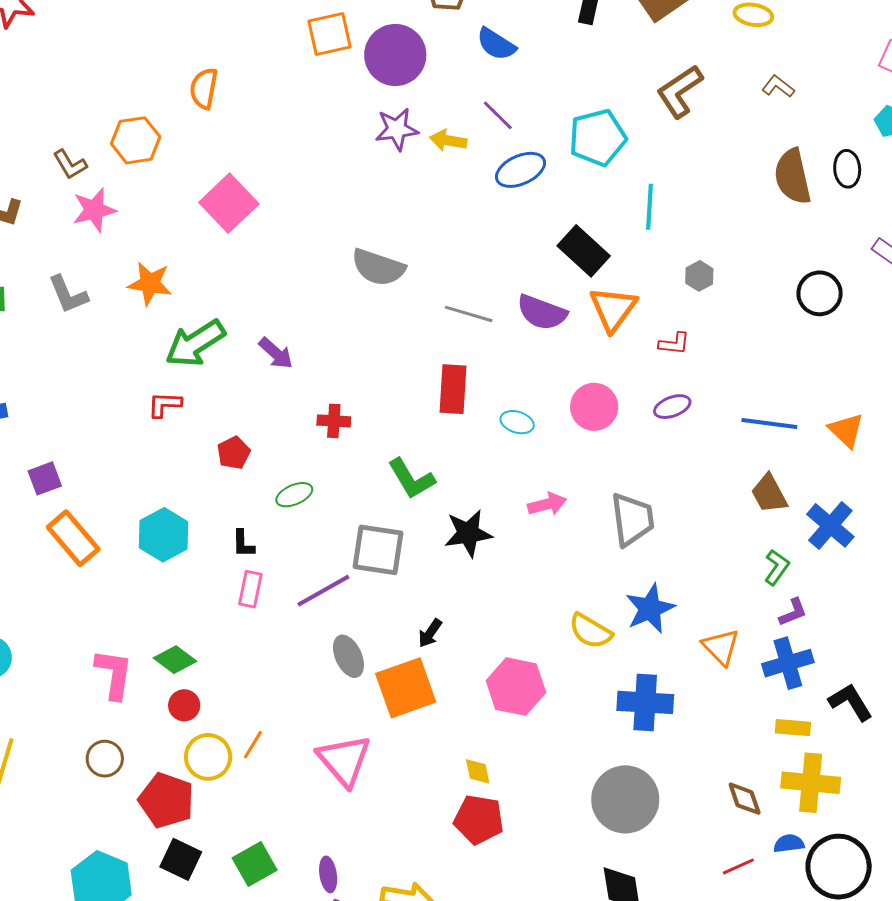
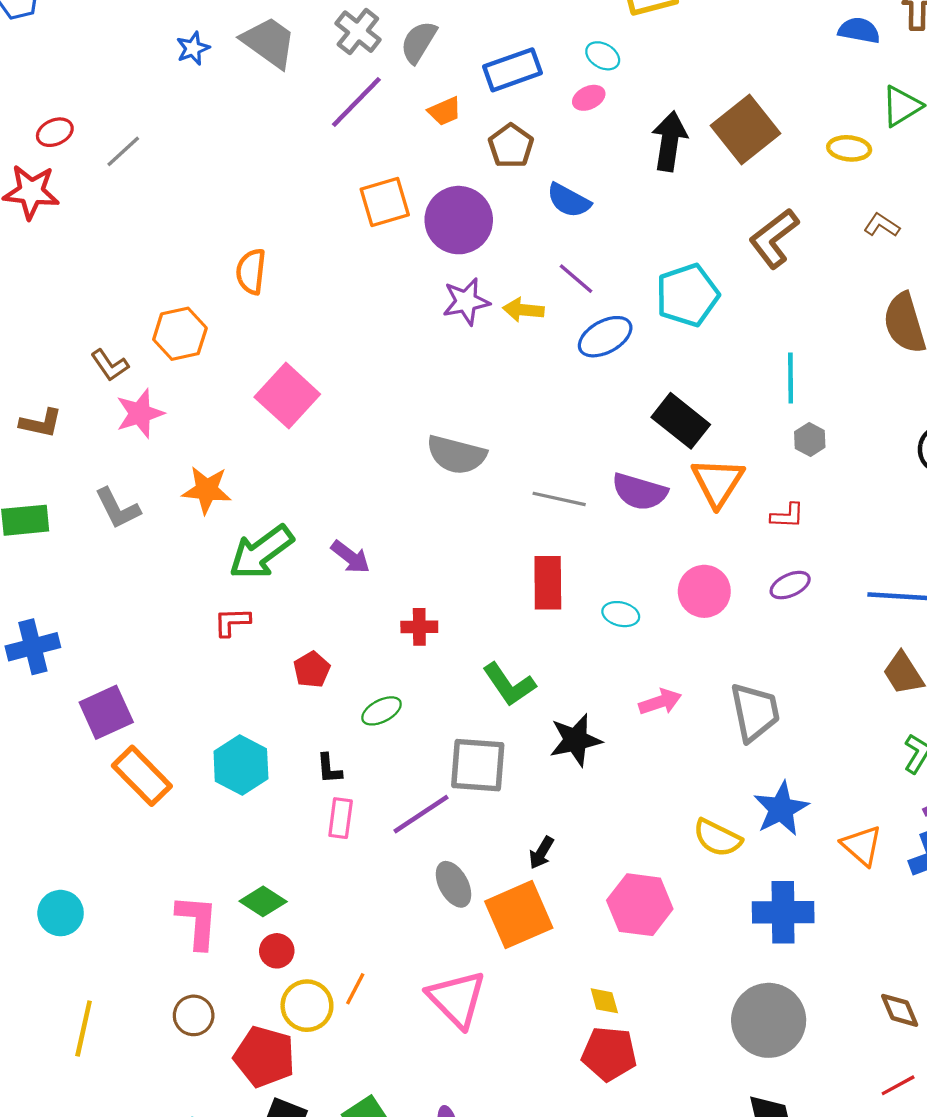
cyan line: (649, 207) -> (791, 378), moved
purple square: (45, 478) -> (106, 712), size x1.4

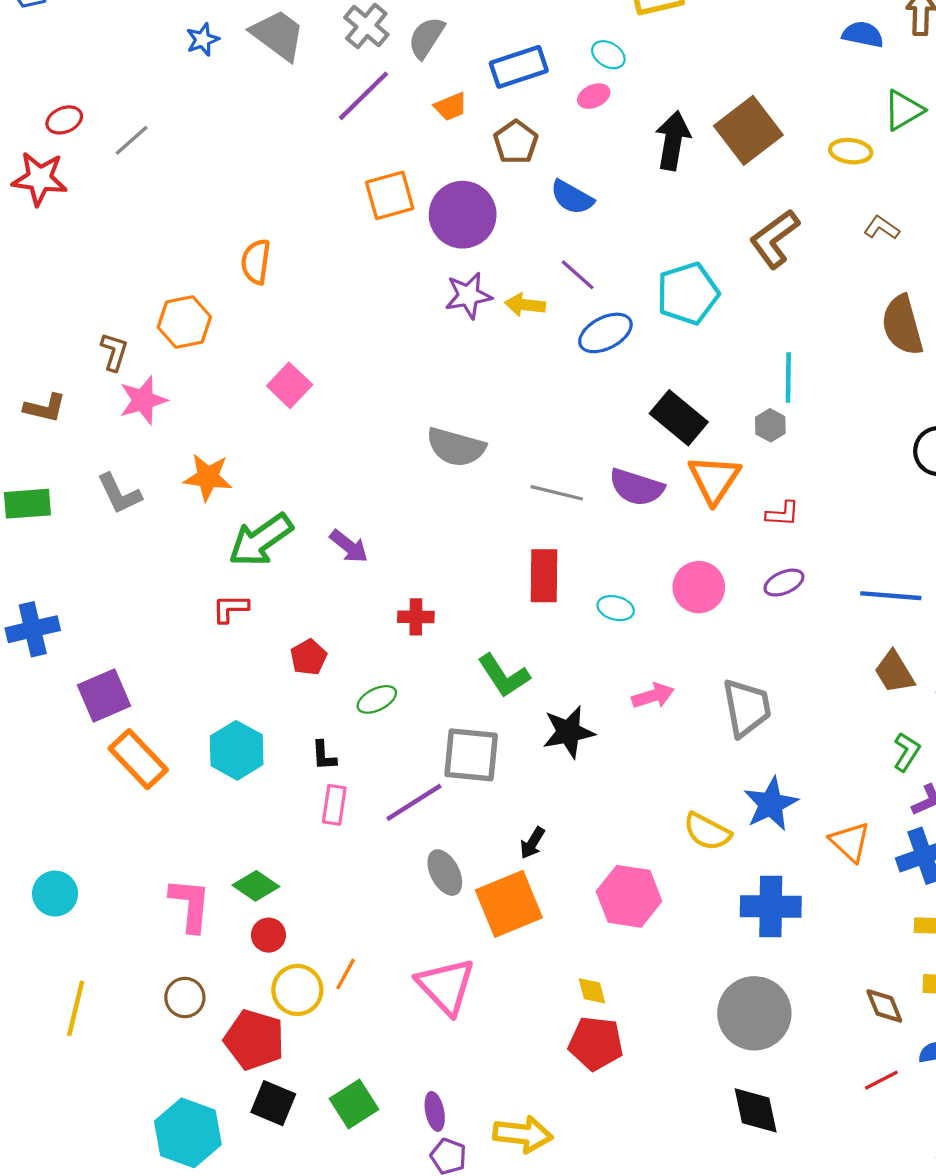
brown L-shape: (110, 365) -> (114, 352), turned -129
pink square: (287, 396) -> (290, 385), size x0.7
gray hexagon: (810, 440) -> (770, 425), moved

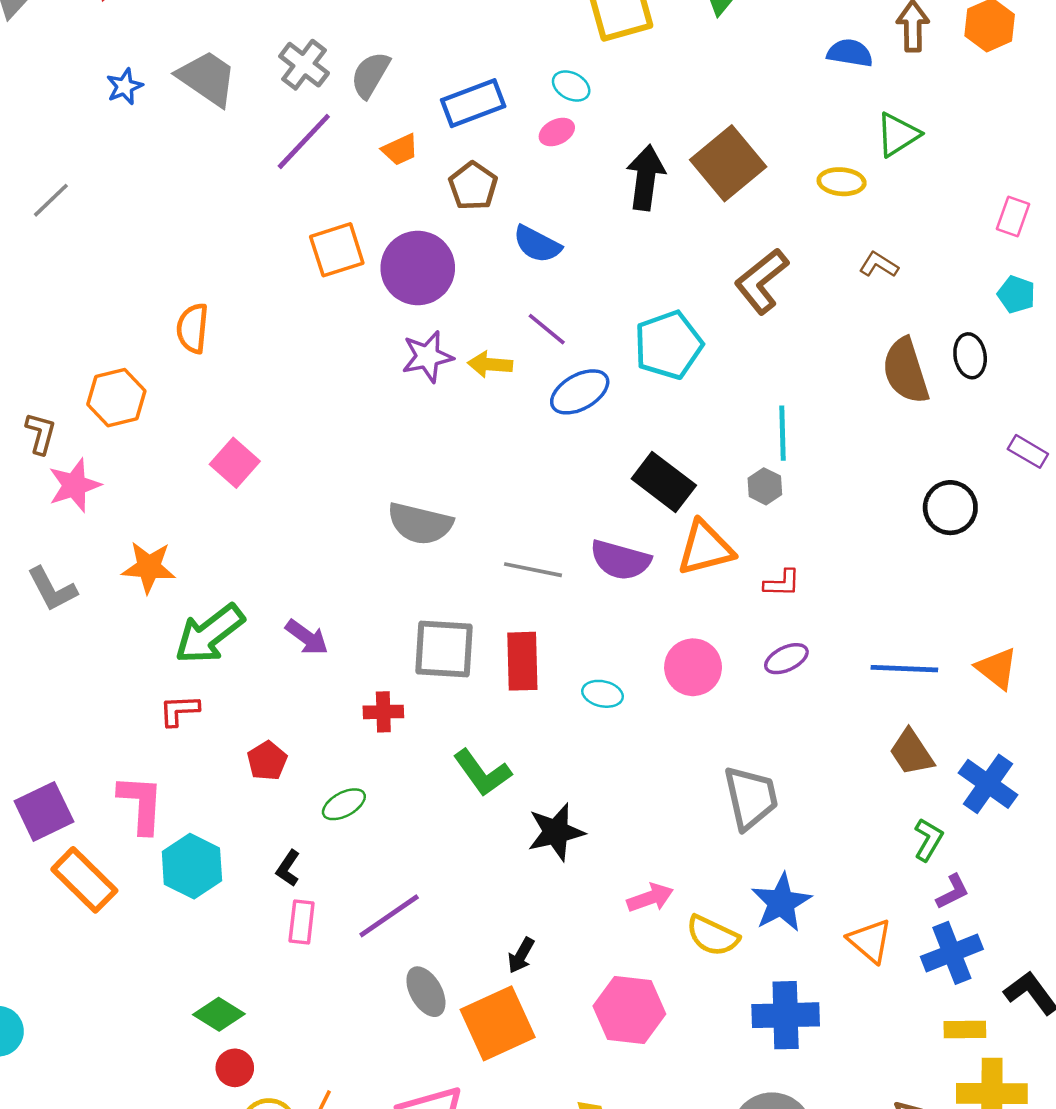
orange triangle: (714, 479) -> (705, 548), turned 44
pink arrow: (653, 696) -> (650, 898), moved
gray square: (471, 755) -> (444, 649), moved
black L-shape: (324, 756) -> (288, 868), turned 40
pink L-shape: (190, 905) -> (141, 804), moved

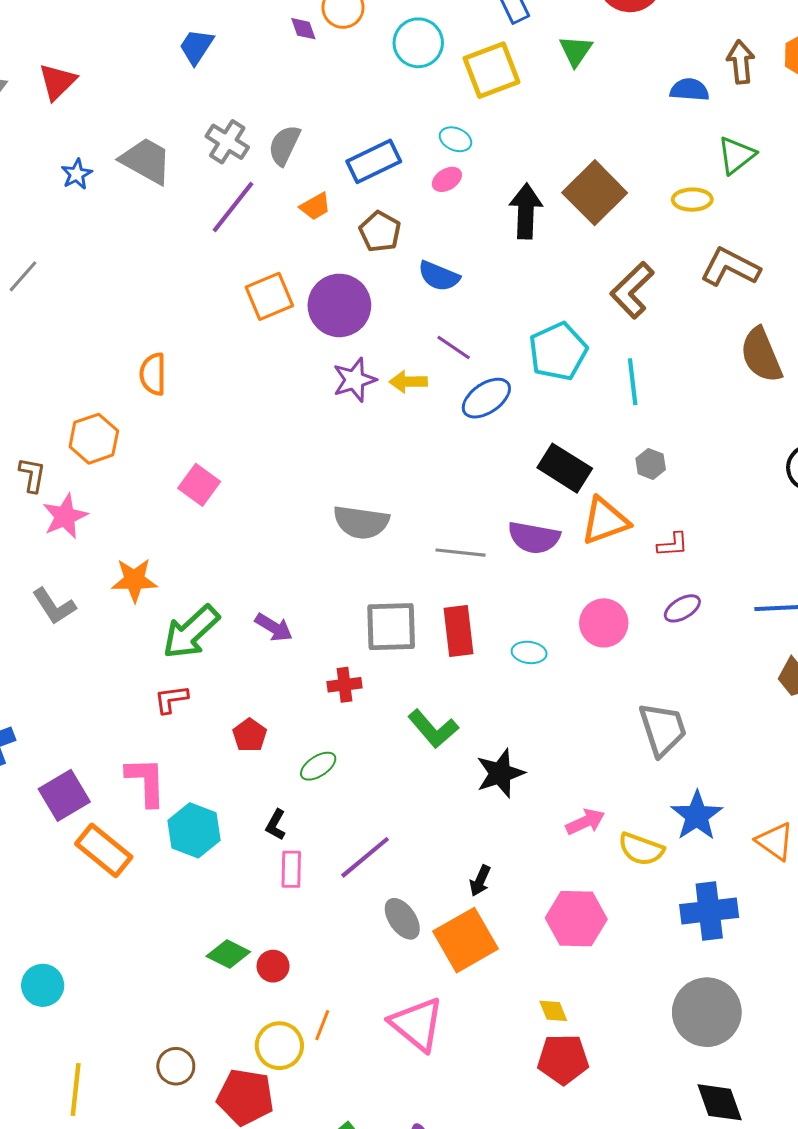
brown L-shape: (879, 265) -> (730, 267), size x1.8
cyan line: (783, 433) -> (633, 382), moved
red circle: (235, 1068) -> (273, 966), moved

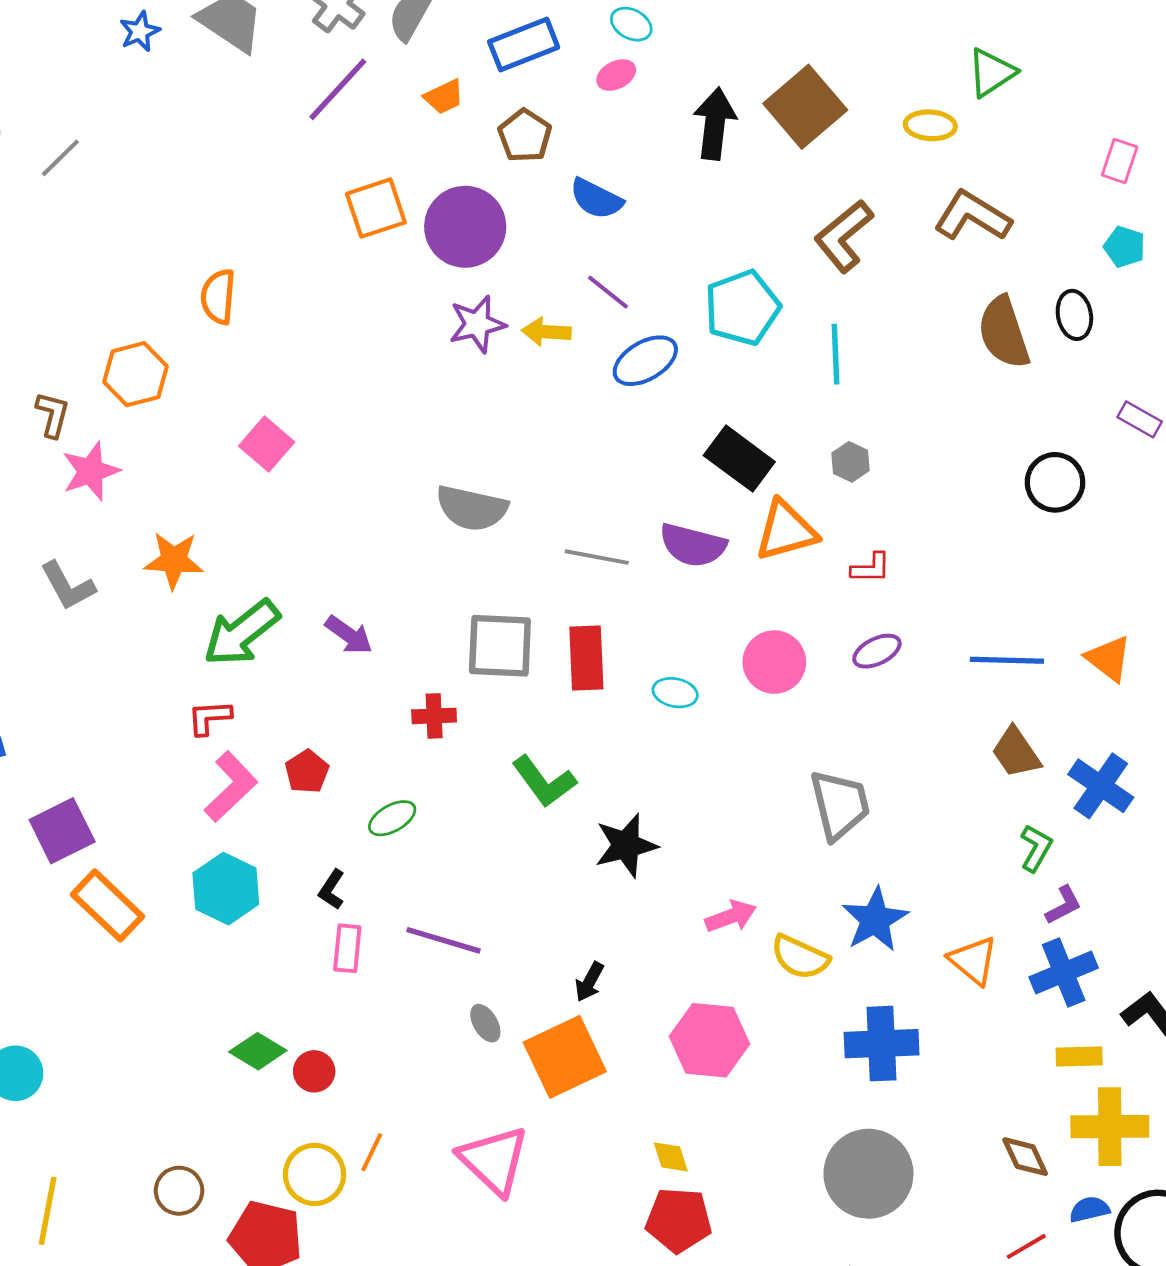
pink L-shape: (146, 782) -> (231, 787), moved, turned 44
purple line: (365, 857) -> (444, 940), turned 52
gray ellipse: (402, 919) -> (485, 1023), size x0.7

